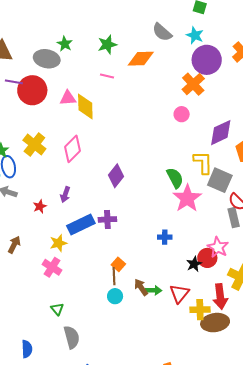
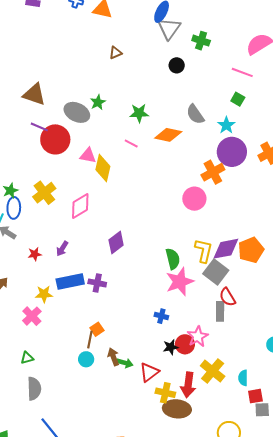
pink circle: (182, 114) -> (194, 199), size x1.5
purple diamond: (221, 133) -> (226, 249), moved
blue cross: (165, 237) -> (161, 316), moved
green triangle: (57, 309) -> (27, 358), turned 40

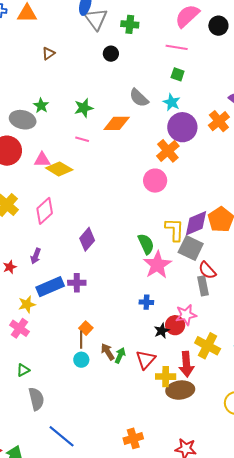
yellow diamond: (103, 168) -> (59, 169), turned -60
pink star: (198, 336) -> (186, 315), turned 30
green arrow: (125, 363) -> (120, 355), turned -70

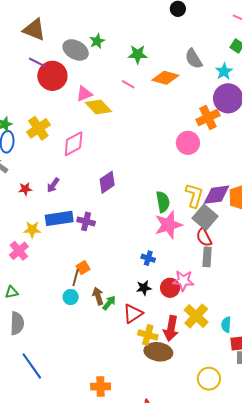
pink triangle: (42, 160) -> (84, 94), turned -36
red semicircle: (207, 270) -> (204, 237), moved
black star: (162, 331) -> (144, 288), moved

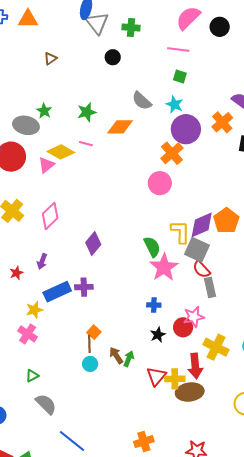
yellow diamond: (98, 107) -> (61, 152), moved
red triangle: (133, 314) -> (156, 376), moved
gray semicircle: (17, 323) -> (46, 404), turned -30

